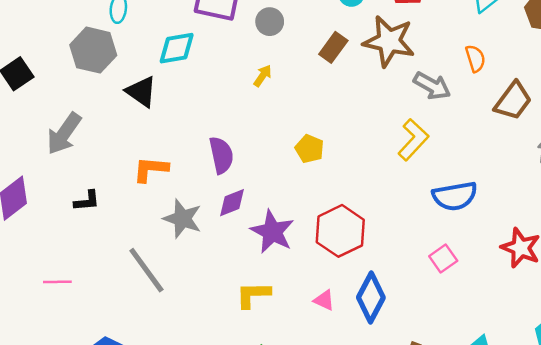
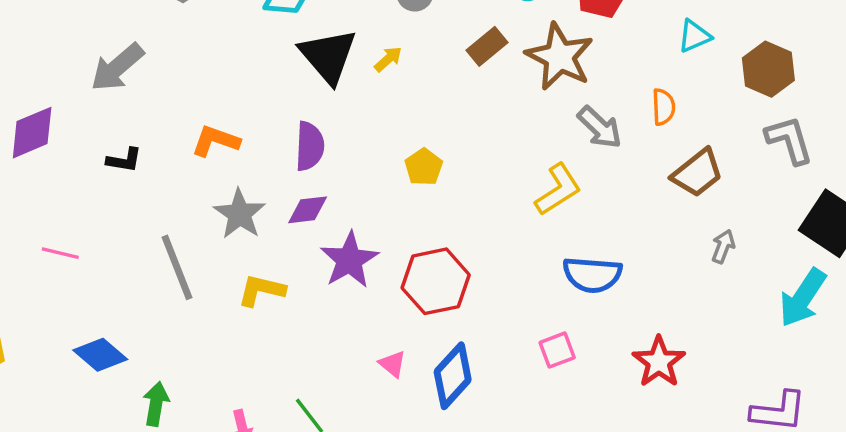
black triangle: (141, 92) -> (328, 56), moved, size x1.4
yellow L-shape: (253, 295) -> (261, 290), moved

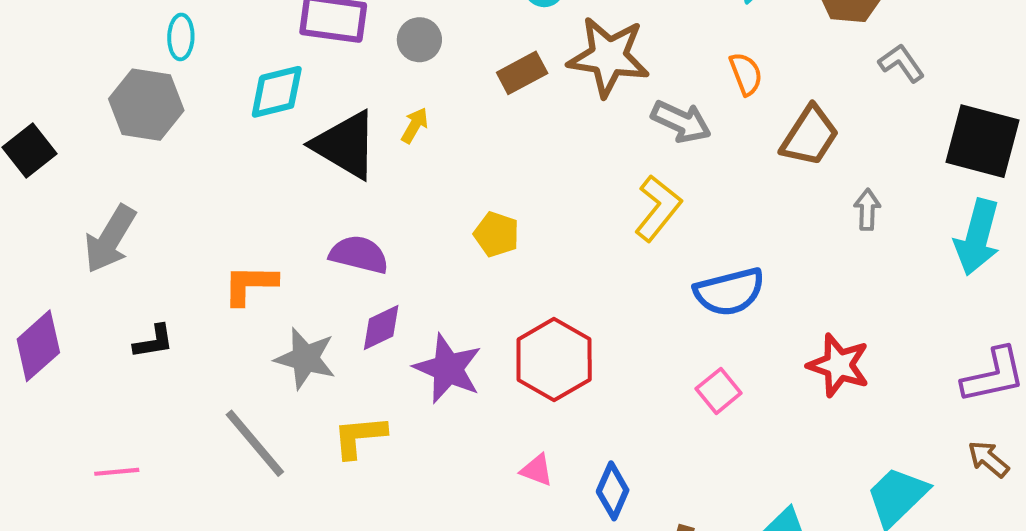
brown rectangle: (487, 46) -> (522, 73), turned 30
gray L-shape: (789, 140) -> (901, 63), size x0.7
purple semicircle: (310, 146) -> (359, 255), turned -60
blue diamond: (453, 376) -> (613, 491), moved, size x0.7

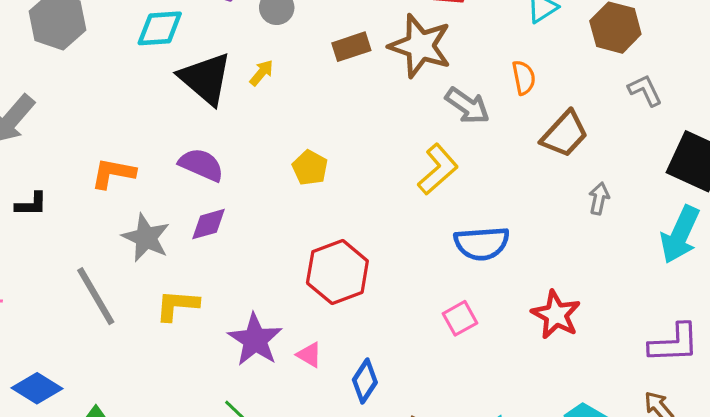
purple star: (448, 368) -> (255, 340), moved

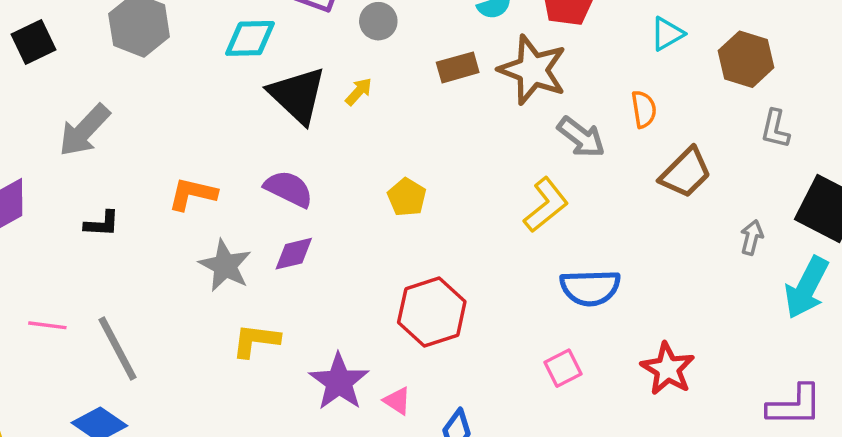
gray L-shape: (645, 90) -> (775, 129), turned -144
gray arrow: (599, 198) -> (752, 237), moved
gray line: (96, 296) -> (118, 348), moved

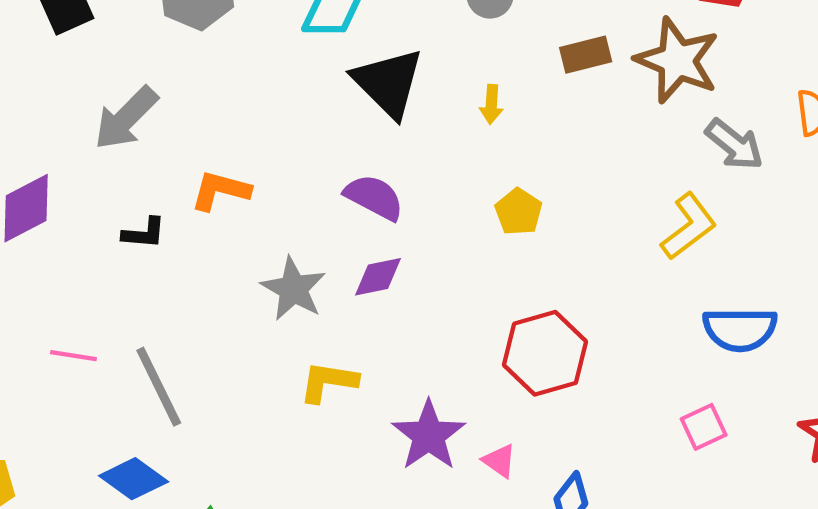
yellow arrow: (359, 92) -> (491, 104), moved, turned 140
orange L-shape: (192, 194) -> (220, 190), moved

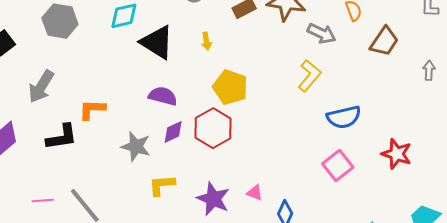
yellow pentagon: (519, 212) -> (230, 87), size x1.6
black L-shape: (144, 233) -> (62, 137), size x1.6
red hexagon: (545, 353) -> (213, 128), moved
pink square: (704, 427) -> (338, 166), size x1.4
pink triangle: (499, 461) -> (255, 193), moved

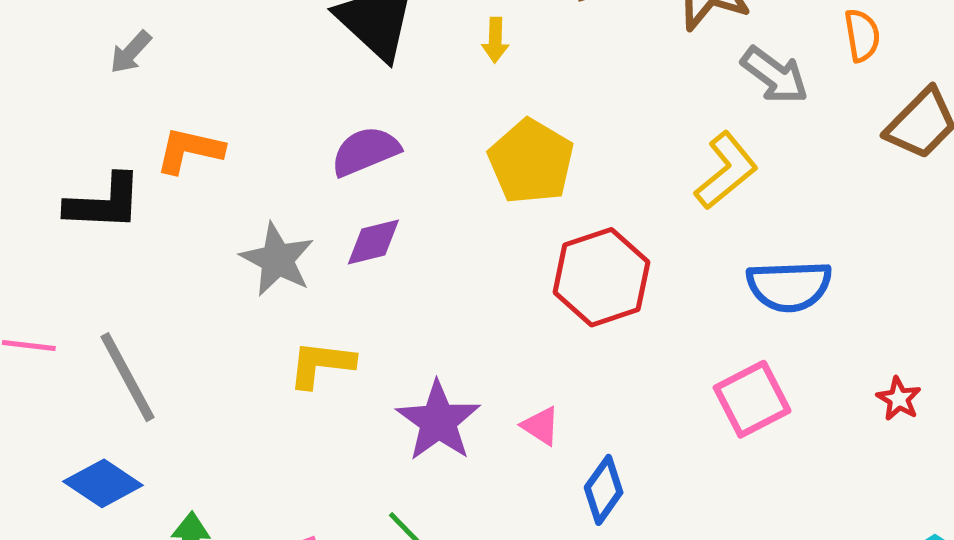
gray arrow: (41, 86) -> (131, 52), moved, size x0.6
purple semicircle: (163, 96) -> (365, 151), turned -48
red hexagon: (213, 128) -> (601, 277), moved
red star: (397, 154) -> (899, 399), size x0.6

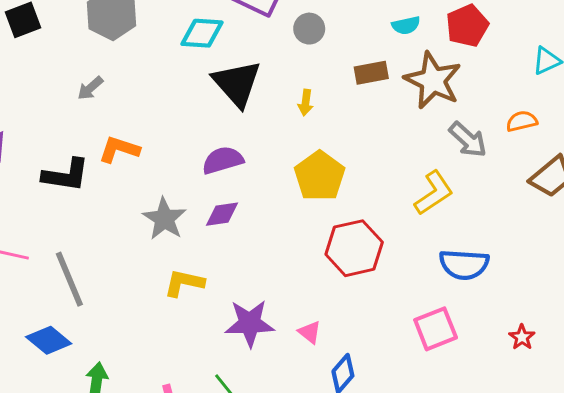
orange semicircle: (862, 35) -> (522, 121), turned -100
purple star: (438, 421) -> (250, 323), turned 30

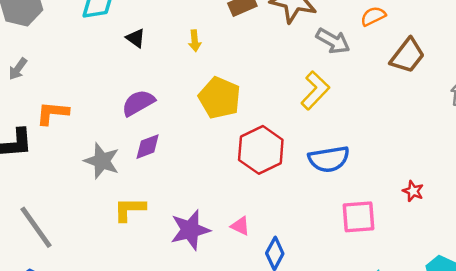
black triangle: (237, 84) -> (136, 38), size x0.5
blue semicircle: (464, 264) -> (329, 159), moved
pink square: (436, 329) -> (359, 217), moved, turned 30

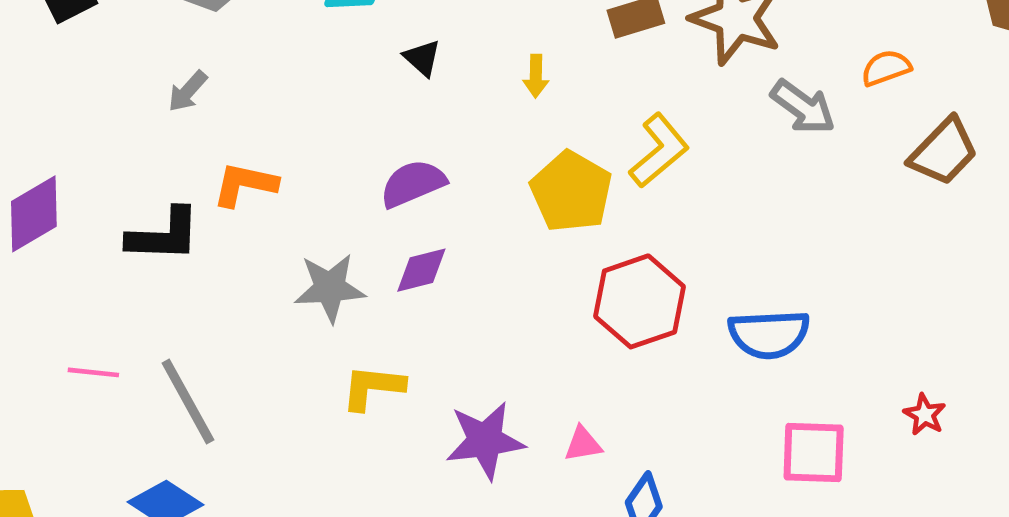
yellow L-shape: (315, 90) -> (659, 151), moved
gray star: (102, 161) -> (330, 288), turned -30
pink triangle: (240, 226) -> (583, 444), turned -42

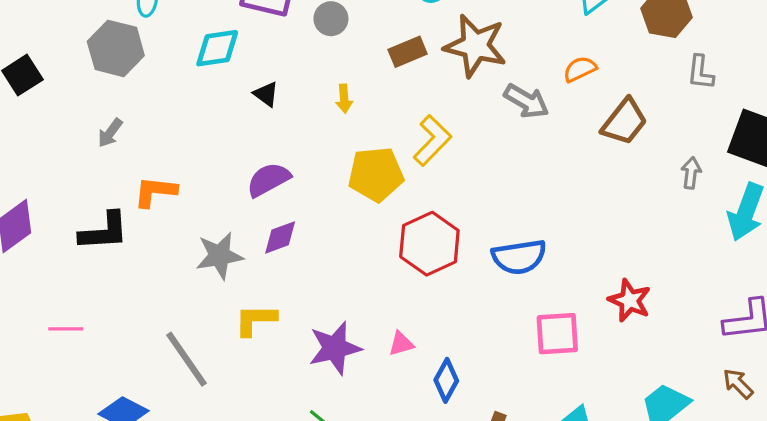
yellow pentagon: (571, 192) -> (376, 174), turned -30
gray line: (188, 402) -> (187, 359), moved
red star: (925, 415) -> (630, 300), size x1.5

